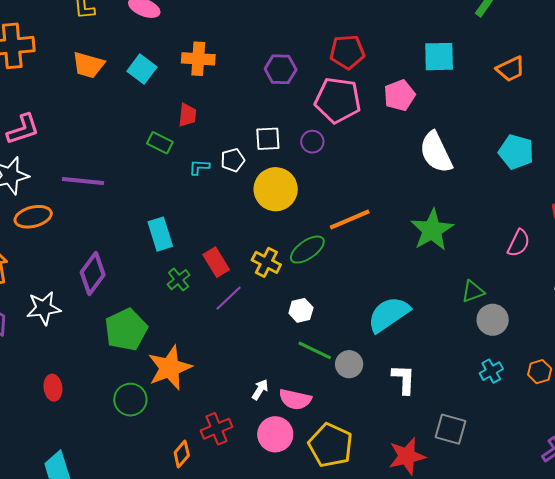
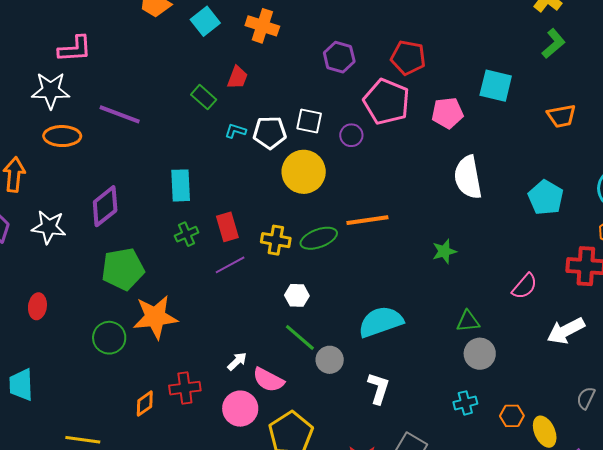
white pentagon: (233, 160) -> (270, 133), size x1.4
green star: (432, 230) -> (444, 251), size x0.6
yellow cross: (266, 262) -> (276, 240), turned -32

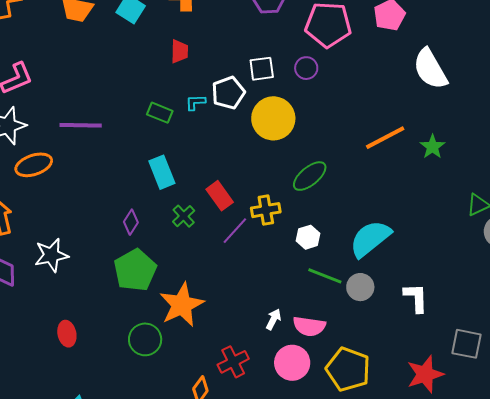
green rectangle: (204, 97) -> (160, 113), moved
purple diamond: (105, 206) -> (131, 222), moved, size x0.6
orange line: (367, 220) -> (385, 138), moved
yellow cross: (276, 240) -> (266, 210), moved
cyan semicircle: (381, 322) -> (370, 239), moved

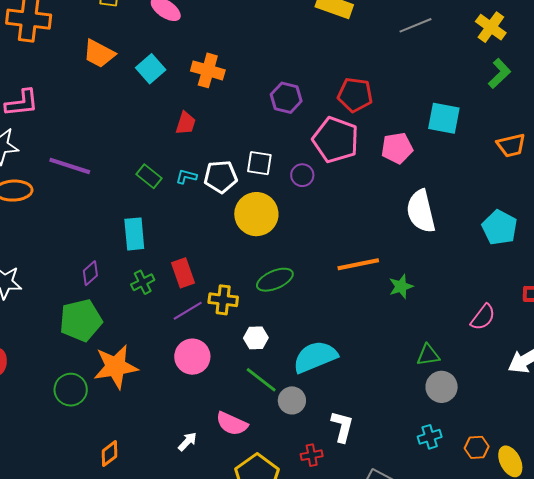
white arrow: (274, 319) -> (187, 442), moved
red cross: (233, 362) -> (312, 455), moved, size x0.7
pink circle: (292, 363) -> (192, 357), moved

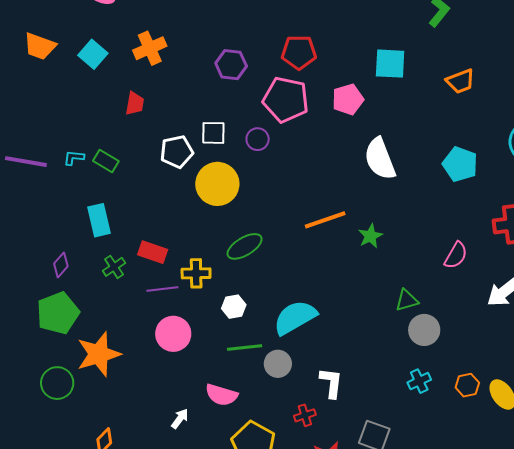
orange cross: (208, 70) -> (150, 48), turned -32
cyan L-shape: (186, 177) -> (74, 158), moved
red rectangle: (183, 273) -> (153, 252), turned -44
purple line: (188, 311) -> (162, 289), turned 32
green line: (261, 380) -> (245, 347), turned -36

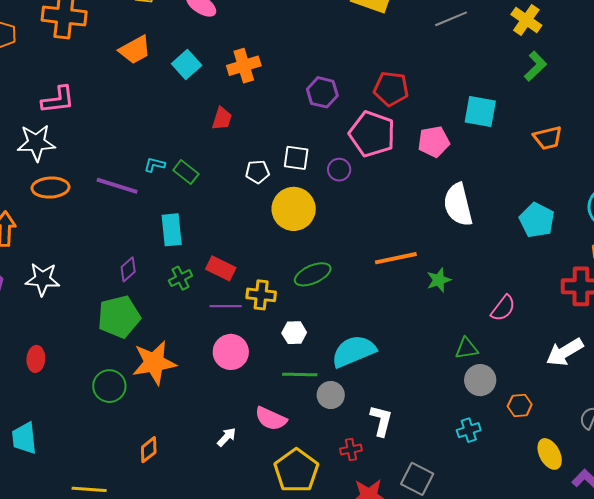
orange trapezoid: (40, 46) -> (135, 50), turned -56
white pentagon: (177, 152) -> (257, 172), size x0.7
purple line: (26, 162) -> (117, 186), moved
pink semicircle: (456, 255) -> (503, 308), moved
orange hexagon: (467, 385) -> (520, 405), moved

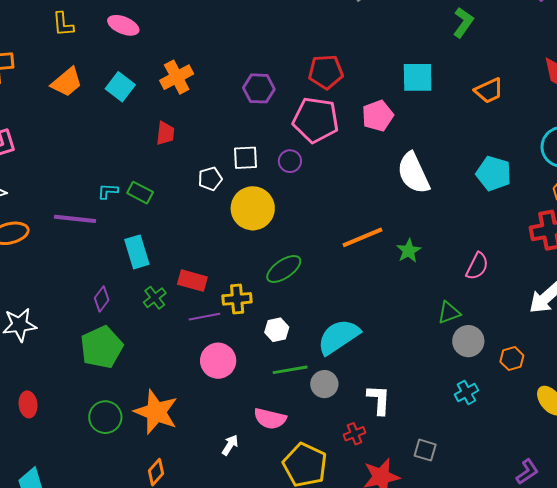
orange star: (154, 363) -> (156, 412), moved, turned -30
gray square: (417, 479) -> (425, 450), size x0.7

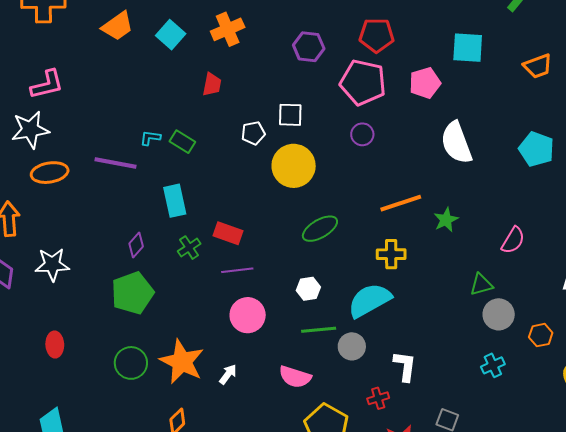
purple circle: (290, 161) -> (362, 134), moved
yellow cross: (237, 299) -> (391, 254), moved
white arrow: (230, 445) -> (228, 374), moved

